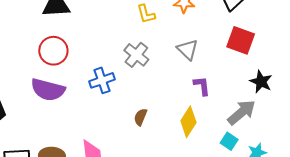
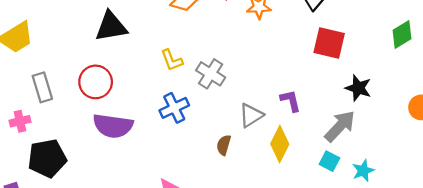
yellow L-shape: (146, 14) -> (172, 60), moved
gray triangle: (187, 50) -> (251, 115), moved, turned 50
red circle: (53, 51) -> (96, 82), moved

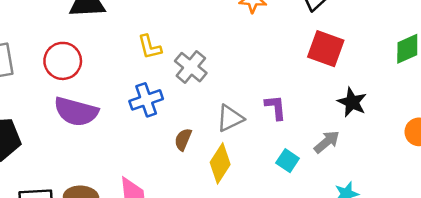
gray arrow: (340, 126) -> (327, 142), size x0.7
yellow diamond: (280, 144) -> (220, 163), moved
brown semicircle: (224, 145) -> (183, 139), moved
cyan square: (329, 161) -> (288, 161), moved

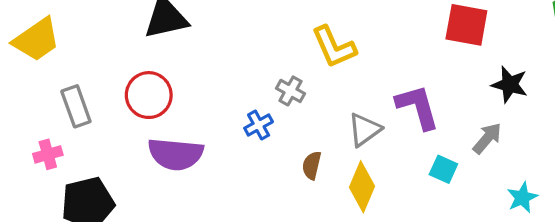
yellow L-shape: (150, 47) -> (334, 47), moved, size x1.4
gray cross: (191, 67) -> (291, 91), moved, size x0.7
blue cross: (146, 100) -> (259, 125), size x0.7
purple L-shape: (276, 107) -> (418, 107), size x1.5

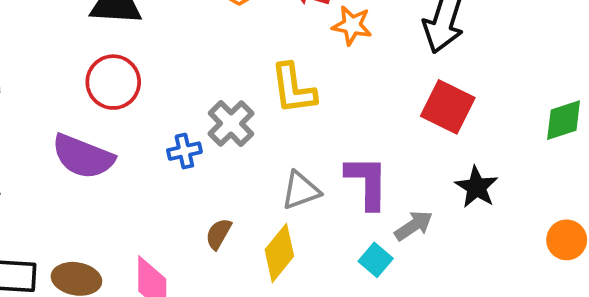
gray cross: (291, 91) -> (231, 124), size x1.4
red circle: (149, 95) -> (113, 82), moved
gray arrow: (487, 138) -> (414, 226), moved
brown semicircle: (312, 165) -> (218, 234), moved

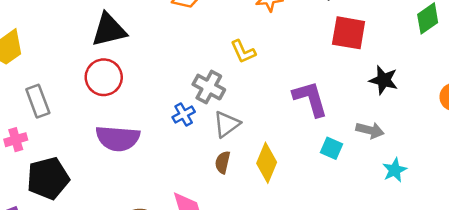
red circle: (113, 82) -> (104, 77), moved
yellow L-shape: (293, 89) -> (243, 52), size x0.7
gray triangle: (301, 190) -> (227, 124), moved
gray arrow: (414, 226) -> (370, 130), moved, turned 64

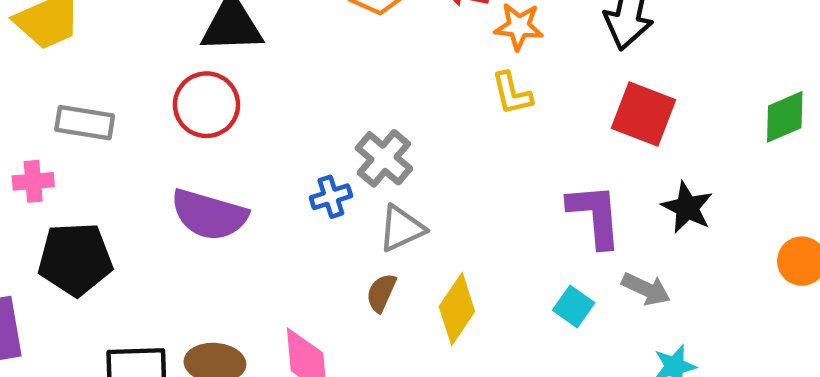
yellow L-shape: (243, 52) -> (512, 93), moved
purple L-shape: (310, 99) -> (595, 215), moved
gray rectangle: (38, 101) -> (85, 123), turned -72

